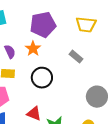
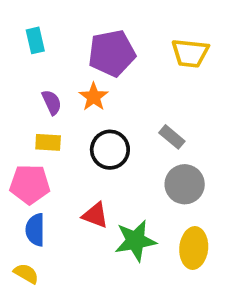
gray rectangle: (76, 57) -> (172, 137), moved
gray circle: (97, 97) -> (185, 184), moved

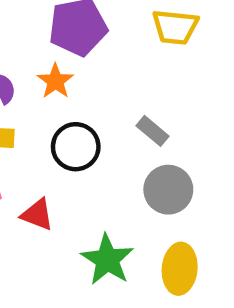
red triangle: (95, 215) -> (37, 214), moved
green star: (135, 241) -> (107, 260), turned -30

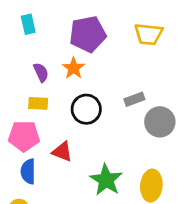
gray rectangle: (153, 131) -> (134, 99), turned -60
gray circle: (168, 190) -> (160, 122), moved

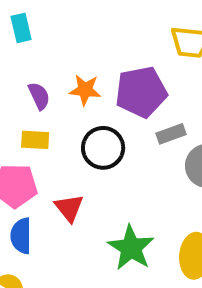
purple pentagon: (88, 34) -> (141, 92), moved
orange star: (74, 68) -> (85, 90), turned -30
red triangle: (62, 152) -> (69, 208), turned 30

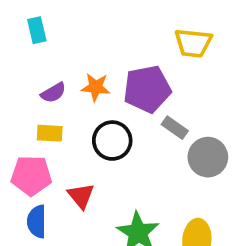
purple semicircle: (39, 96) -> (53, 93), turned 85
gray rectangle: (171, 134) -> (175, 128), turned 55

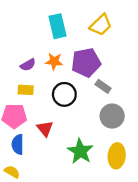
cyan rectangle: (37, 30) -> (58, 26), moved, size x1.5
yellow trapezoid: (193, 43) -> (101, 25), moved, turned -50
gray circle: (208, 157) -> (112, 116), moved

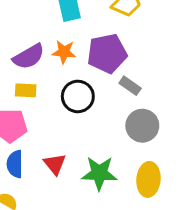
purple semicircle: (28, 65) -> (29, 57), size x1.5
red triangle: (45, 129) -> (55, 164), moved
green star: (80, 151) -> (99, 173), turned -30

